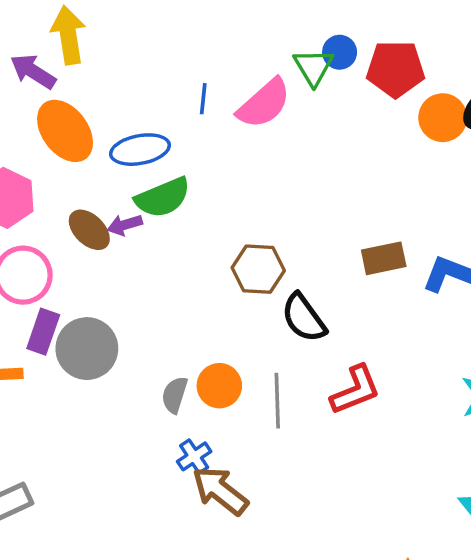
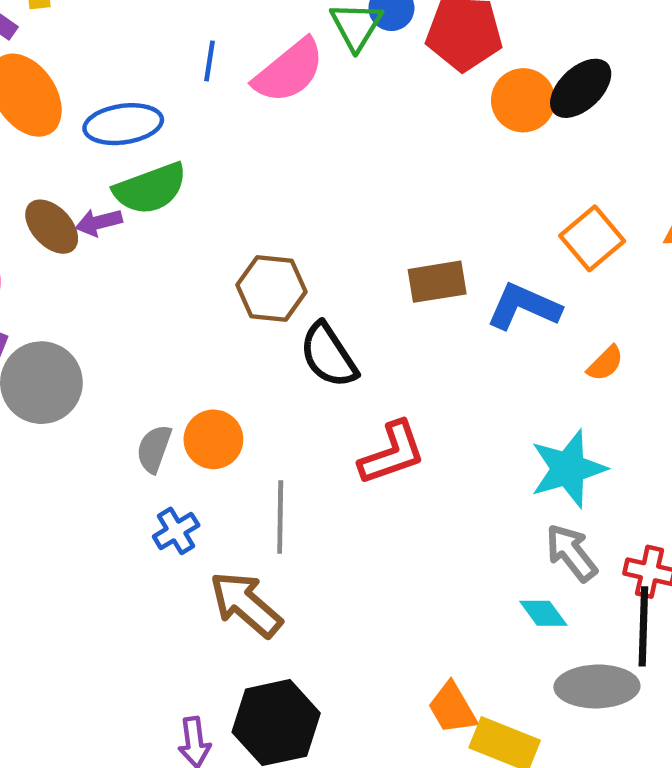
gray line: (277, 401) -> (280, 517), moved
brown arrow: (220, 491) -> (246, 604), moved

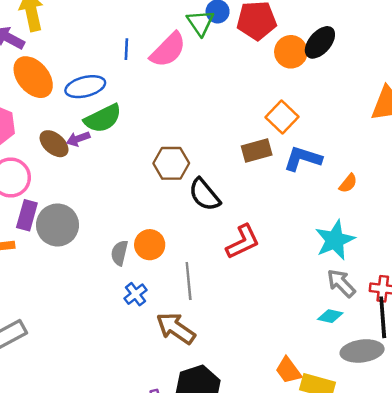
orange square: (592, 238) -> (282, 117), moved
cyan diamond: (543, 613) -> (330, 316), turned -35

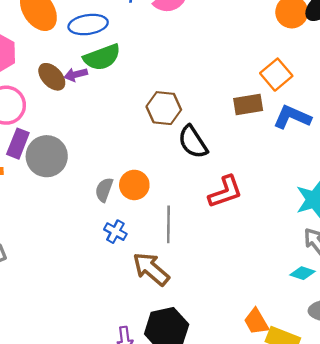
blue cross: (135, 294) -> (115, 232), turned -30

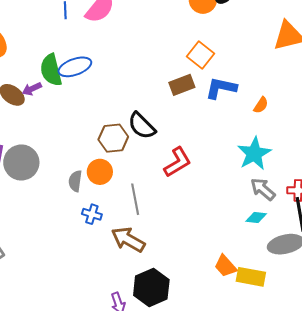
blue ellipse: (88, 25) -> (75, 67), moved
green semicircle: (102, 57) -> (51, 70), turned 108
brown hexagon: (164, 108) -> (113, 138), moved

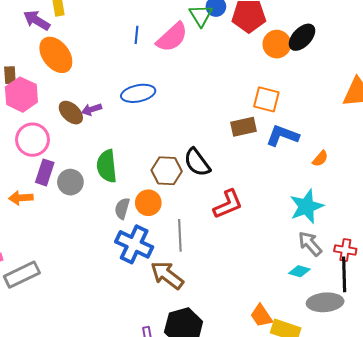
orange square: (200, 55) -> (266, 99), turned -32
green semicircle: (51, 70) -> (107, 166), moved
gray circle: (21, 162) -> (70, 182), size x0.7
blue cross: (92, 214) -> (134, 244), size x1.8

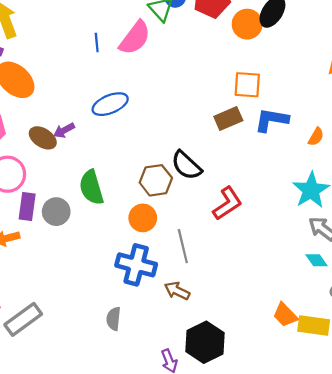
gray semicircle: (122, 208) -> (114, 319), moved
cyan diamond: (299, 271) -> (316, 260), turned 50
brown arrow: (167, 275) -> (177, 291), size x0.7

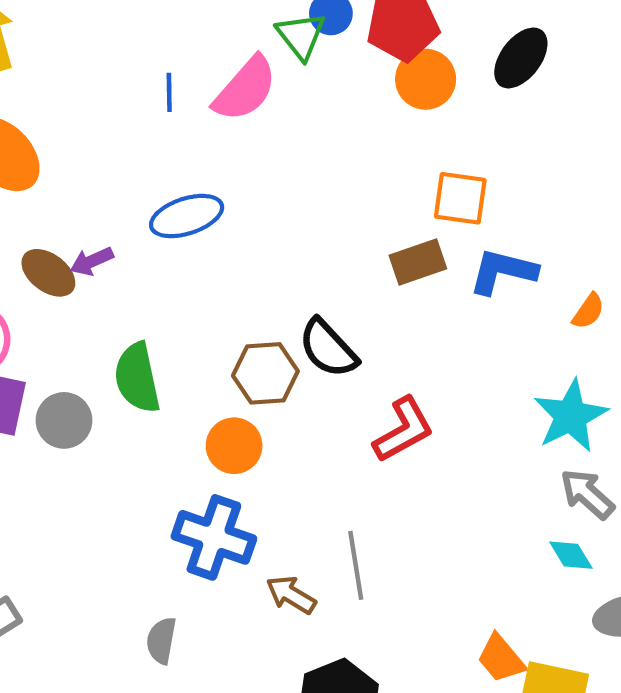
orange circle: (247, 24) -> (426, 79), moved
gray line: (183, 246) -> (356, 565), moved

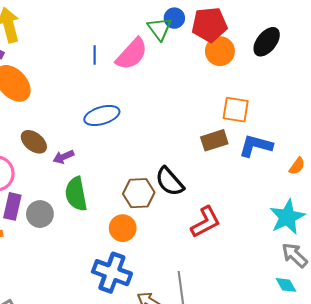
purple arrow: (92, 261) -> (64, 157), moved

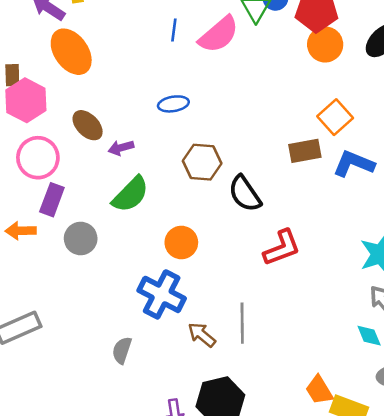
orange square: (236, 110) -> (335, 117), turned 32
blue ellipse: (102, 115) -> (173, 104), size x0.7
brown hexagon: (139, 193) -> (202, 162), moved
green semicircle: (76, 194) -> (130, 194), turned -132
gray circle: (40, 214) -> (81, 239), moved

